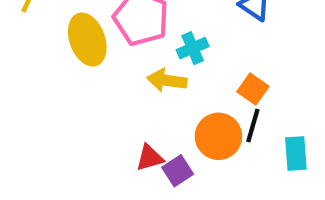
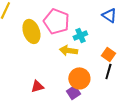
orange circle: (218, 136) -> (79, 78), moved
red triangle: (150, 158) -> (37, 86), moved

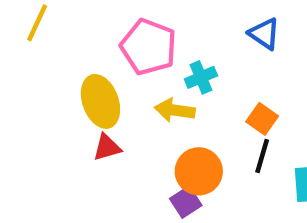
yellow ellipse: (31, 31) -> (100, 101), moved
red triangle: (37, 86) -> (107, 147), moved

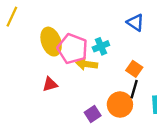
pink pentagon: (149, 47) -> (72, 49), moved
yellow ellipse: (100, 101) -> (51, 42), moved
orange circle: (199, 171) -> (120, 105), moved

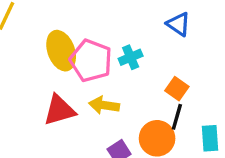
yellow arrow: (87, 64) -> (104, 105), moved
red triangle: (50, 84) -> (59, 110), size x1.5

